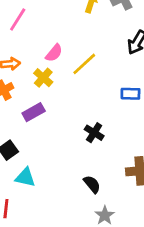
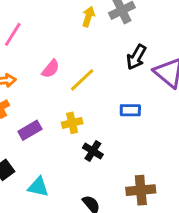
yellow cross: (43, 78) -> (72, 123), moved, turned 36
cyan triangle: (25, 177) -> (38, 187), moved

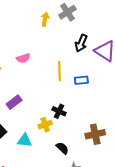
pink semicircle: (51, 69) -> (23, 58), turned 40
yellow line: (82, 80) -> (60, 71), moved, turned -42
yellow cross: (72, 123) -> (45, 125), moved

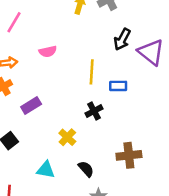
black cross: (59, 111) -> (94, 111), moved, turned 32
yellow cross: (45, 125) -> (67, 137), turned -32
cyan triangle: (24, 140) -> (46, 170), moved

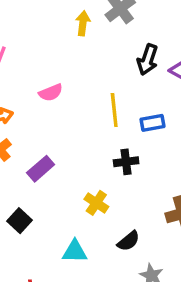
black cross: (94, 111) -> (126, 162), turned 30
black semicircle: (86, 169) -> (128, 241), turned 102

